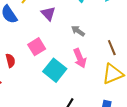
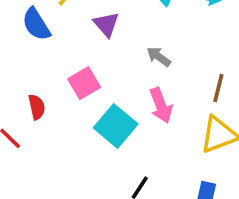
brown line: (112, 48) -> (218, 88), turned 35

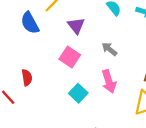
pink square: (84, 83) -> (70, 57), moved, turned -30
cyan square: (116, 126) -> (78, 93), size x0.7

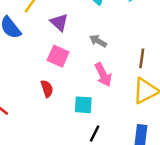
red semicircle: (27, 78) -> (47, 89), moved
cyan square: (78, 93) -> (83, 105), moved, turned -30

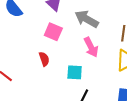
gray arrow: (98, 41) -> (87, 19), size x1.6

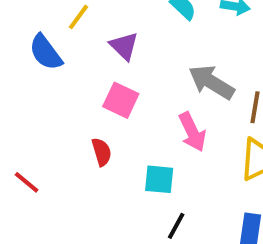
gray arrow: (87, 19) -> (211, 82), moved

